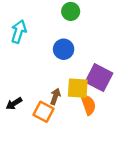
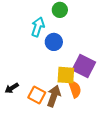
cyan arrow: (19, 31) -> (38, 27), moved
brown arrow: (55, 96) -> (54, 96), moved, size x1.5

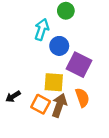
purple square: (84, 66) -> (79, 65), moved
yellow square: (66, 75) -> (54, 82), moved

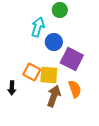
black arrow: (13, 96) -> (12, 88), turned -56
orange square: (41, 104) -> (32, 72), moved

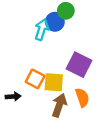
blue circle: (54, 42) -> (55, 22), moved
black arrow: (12, 88) -> (13, 96), turned -96

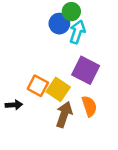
cyan arrow: (42, 29) -> (77, 32), moved
yellow square: (54, 82) -> (58, 89), turned 30

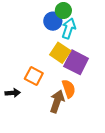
yellow square: (58, 89) -> (60, 53), moved
orange semicircle: (89, 106) -> (69, 89), moved

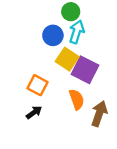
blue circle: (53, 21) -> (53, 35), moved
black arrow: (13, 93) -> (34, 112), moved, turned -32
brown arrow: (57, 101) -> (99, 114), moved

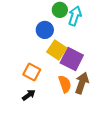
cyan arrow: (77, 32) -> (75, 16), moved
brown arrow: (99, 114) -> (82, 83), moved

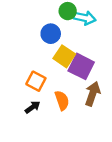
cyan arrow: (75, 16) -> (85, 18), turned 84
orange semicircle: (65, 84) -> (62, 100), moved

